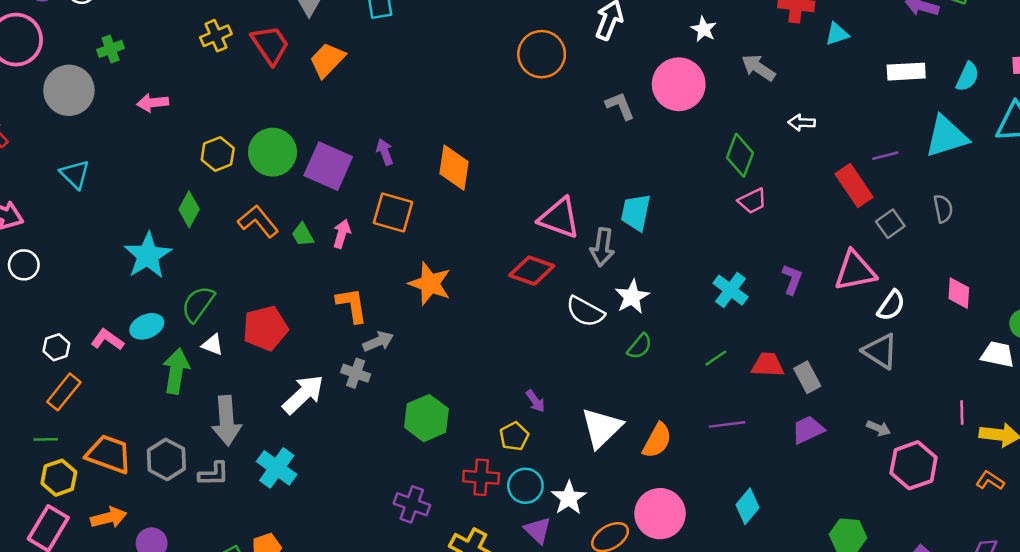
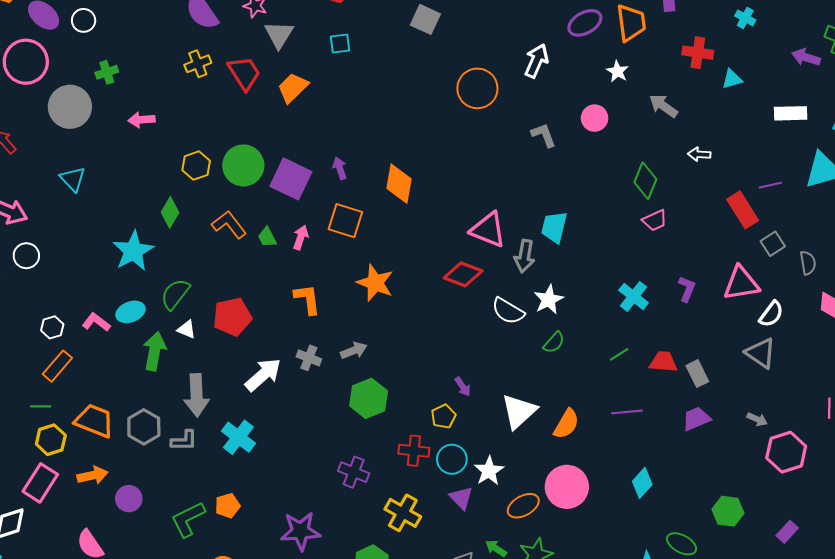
pink circle: (679, 84) -> (595, 118), size x0.6
gray semicircle: (943, 209) -> (808, 263), moved
gray arrow: (378, 341) -> (354, 350), moved

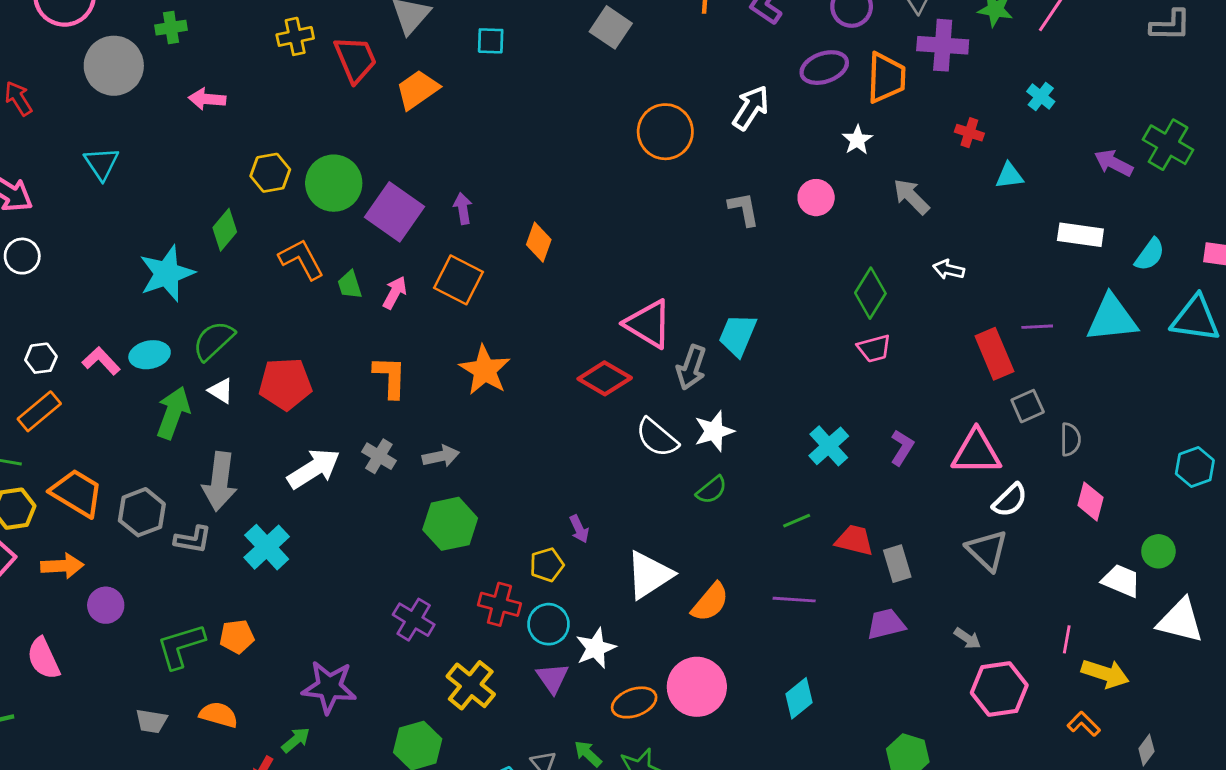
red cross: (698, 53) -> (969, 133), size x0.7
orange diamond: (399, 184) -> (539, 242), size x0.7

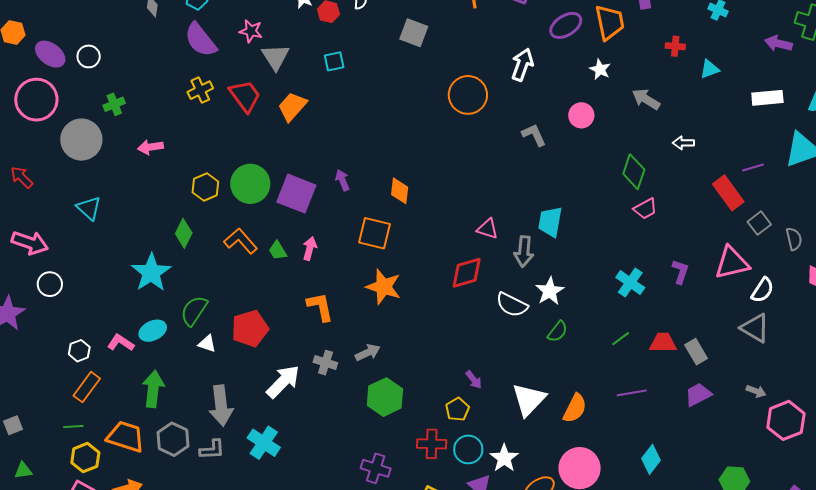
orange square: (458, 280) -> (375, 233), moved
pink triangle: (648, 324) -> (488, 229), size x0.6
red diamond: (605, 378) -> (467, 273), turned -33
green arrow: (173, 413) -> (153, 389), moved

